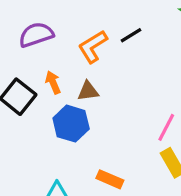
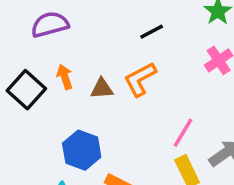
orange L-shape: (93, 47) -> (140, 79), moved
blue hexagon: (71, 124) -> (82, 150), moved

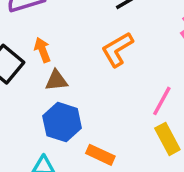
brown triangle: (102, 88) -> (56, 81), moved

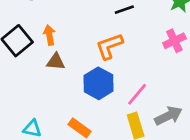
blue hexagon: (62, 122) -> (99, 83), moved

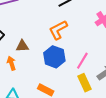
orange arrow: (49, 35) -> (11, 63), moved

